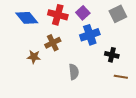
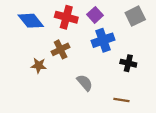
gray semicircle: (74, 72) -> (85, 83), turned -35
brown line: (121, 77) -> (121, 100), moved

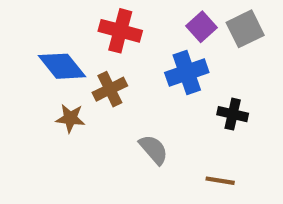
purple square: (95, 15) -> (201, 27), moved
blue diamond: (31, 21) -> (62, 66), moved

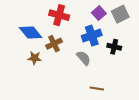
black cross: (233, 114) -> (114, 47), moved
gray semicircle: (154, 149) -> (84, 58), moved
brown line: (220, 181) -> (97, 89), moved

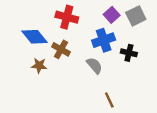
brown cross: (54, 44) -> (61, 49), turned -35
brown line: (97, 89) -> (109, 100), turned 56

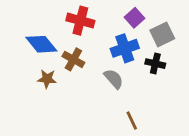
gray square: (136, 16) -> (162, 34), moved

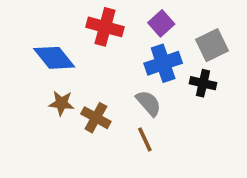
purple square: (134, 18) -> (161, 23), moved
brown cross: (73, 59) -> (96, 118), moved
brown line: (132, 120) -> (145, 139), moved

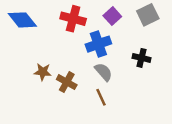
gray square: (212, 45) -> (148, 15), moved
blue diamond: (54, 58) -> (22, 20), moved
blue cross: (163, 63) -> (98, 44), moved

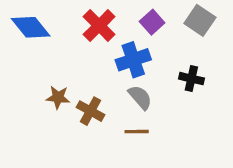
gray square: (148, 15) -> (200, 20), turned -30
red cross: (73, 19) -> (99, 26), turned 30
brown line: (101, 97) -> (137, 132), turned -66

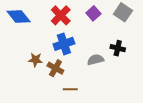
blue cross: (133, 60) -> (64, 44), moved
gray semicircle: (140, 97) -> (96, 60), moved, turned -63
brown line: (137, 132) -> (70, 89), moved

